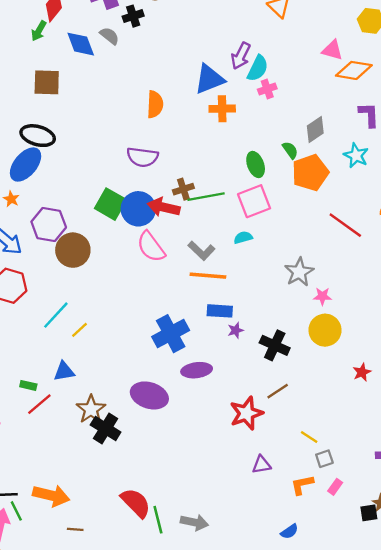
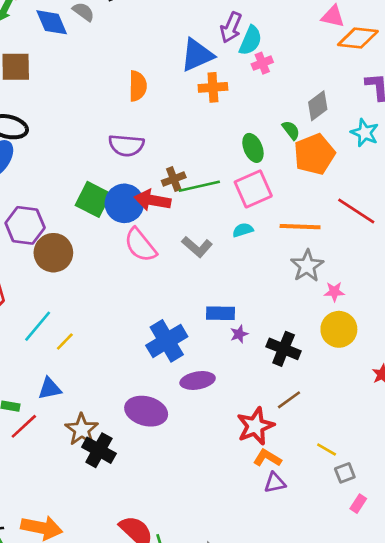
orange line: (208, 276) -> (300, 227), moved
orange L-shape: (302, 485) -> (267, 458), moved, turned 45

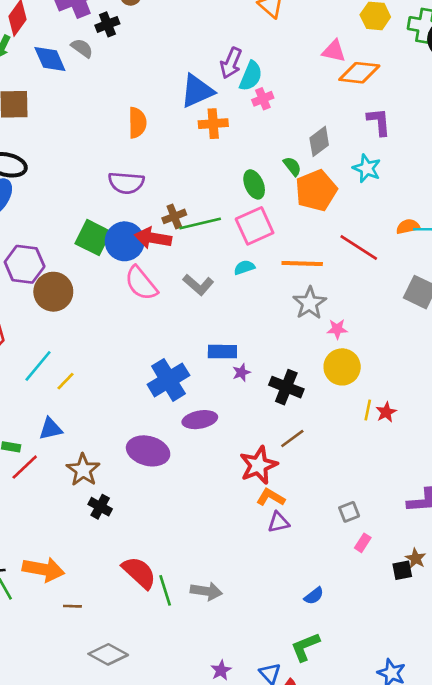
yellow line: (327, 449) -> (368, 410), moved, turned 72
black cross: (99, 450) -> (100, 507), moved, size x0.7

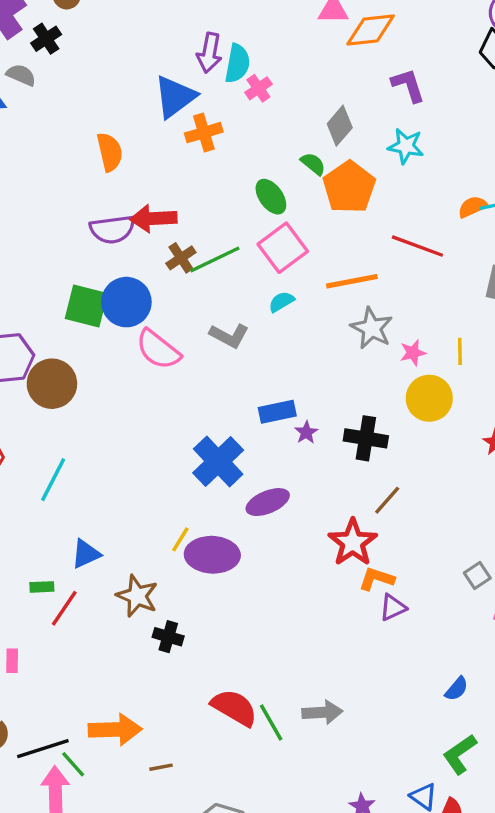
red arrow: (153, 238) -> (153, 218), moved
yellow line: (66, 381) -> (180, 539), moved
yellow line: (368, 410) -> (460, 351), moved

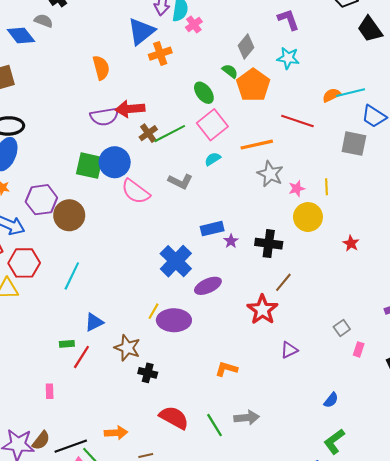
orange L-shape: (376, 579) -> (226, 369), moved
red semicircle: (234, 708) -> (174, 418), moved
orange arrow: (115, 730) -> (116, 433), size x0.7

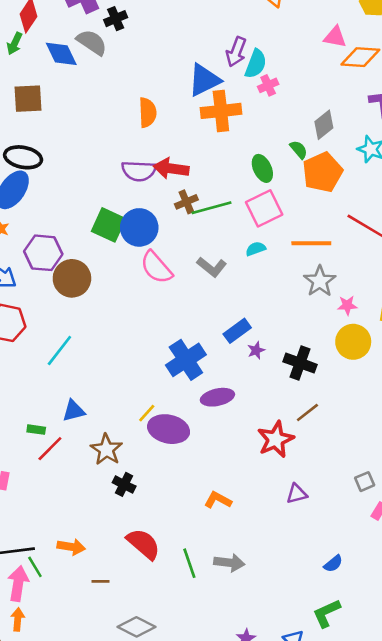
gray semicircle: (44, 21) -> (92, 42), size x1.4
orange cross: (160, 54) -> (221, 111), size x1.4
blue rectangle: (212, 229) -> (237, 331), turned -35

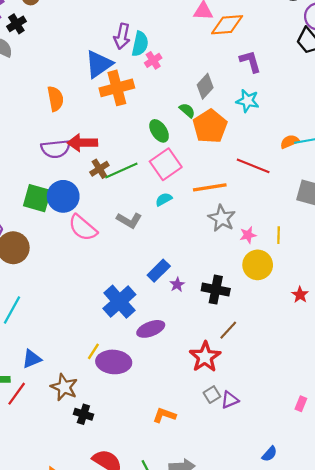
gray square: (365, 482) -> (212, 395), moved

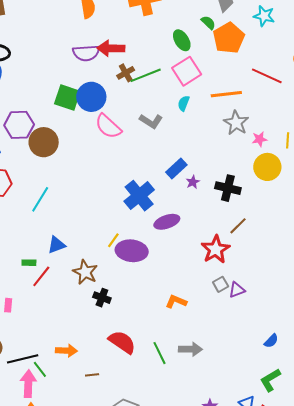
cyan semicircle: (164, 199) -> (184, 103), turned -42

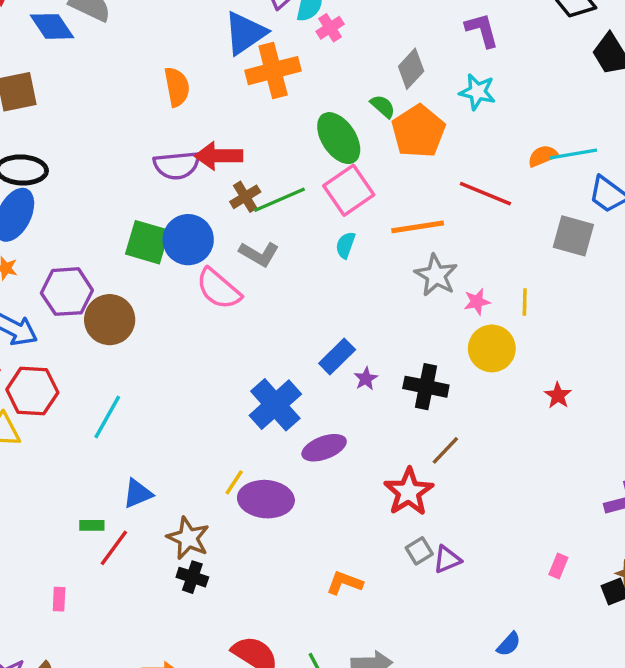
green ellipse: (182, 40) -> (339, 138), size x1.4
gray L-shape: (151, 121) -> (259, 254), moved
black cross: (102, 298) -> (192, 577), moved

